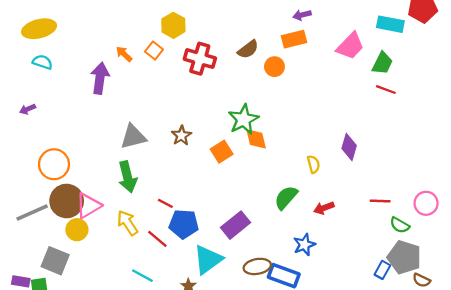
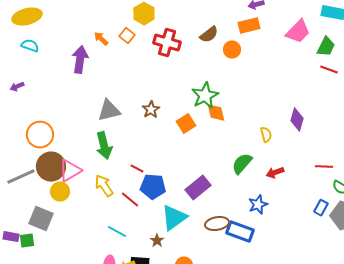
blue rectangle: (382, 270) -> (321, 208), moved

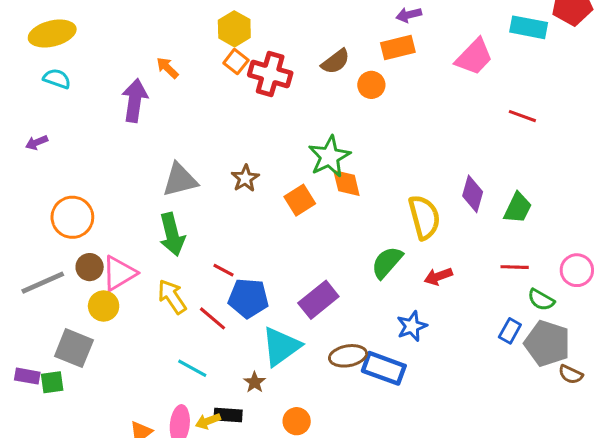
orange square: (127, 36) -> (236, 62), moved
green trapezoid: (326, 47) -> (518, 208), moved
yellow semicircle: (266, 135) -> (424, 217), size x1.8
brown circle: (51, 167) -> (90, 267), size x0.6

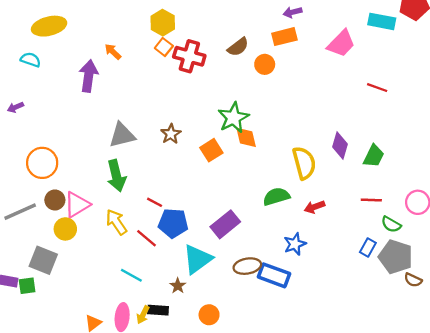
yellow ellipse: (52, 34) -> (49, 26), moved
green semicircle: (387, 262) -> (276, 197), turned 32
yellow arrow: (208, 421) -> (143, 315), turned -42

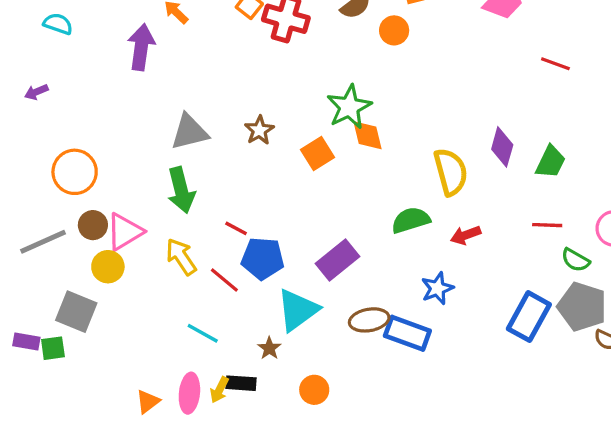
blue rectangle: (368, 248) -> (529, 317), moved, size x1.8

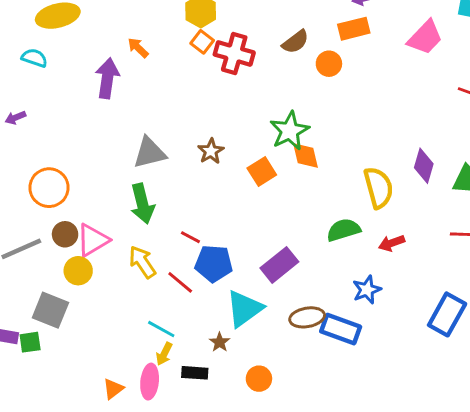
yellow arrow: (219, 390) -> (164, 354), moved

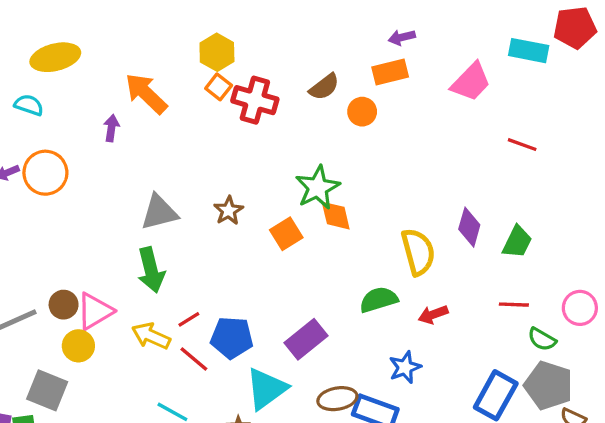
orange arrow: (138, 48) -> (146, 93), size x1.8
purple arrow: (107, 78) -> (111, 128), size x0.6
orange circle: (49, 188) -> (45, 173), moved
red line: (190, 237) -> (189, 319), moved, turned -60
yellow arrow: (142, 262) -> (151, 336), turned -32

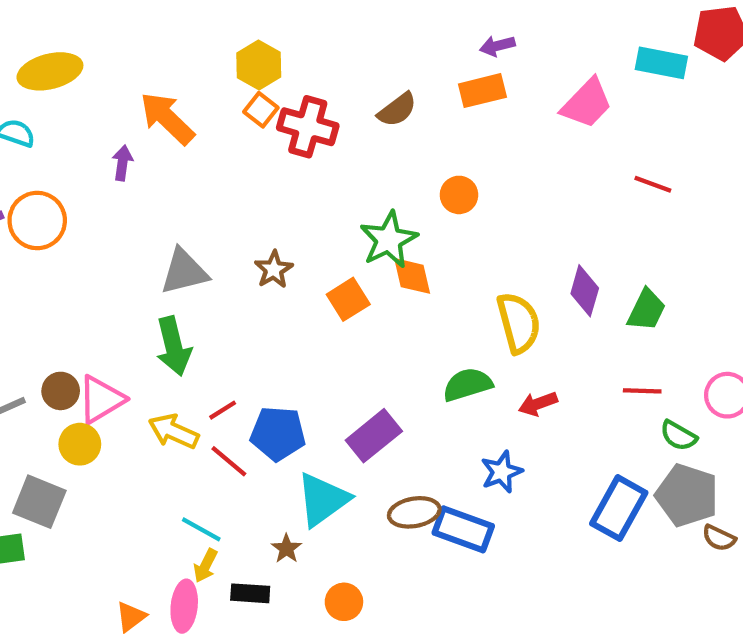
orange circle: (362, 112) -> (459, 195), moved

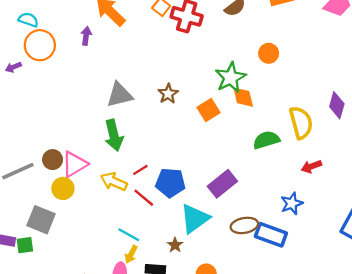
orange circle: (37, 220) -> (40, 45), moved
green semicircle: (468, 385) -> (266, 140), moved

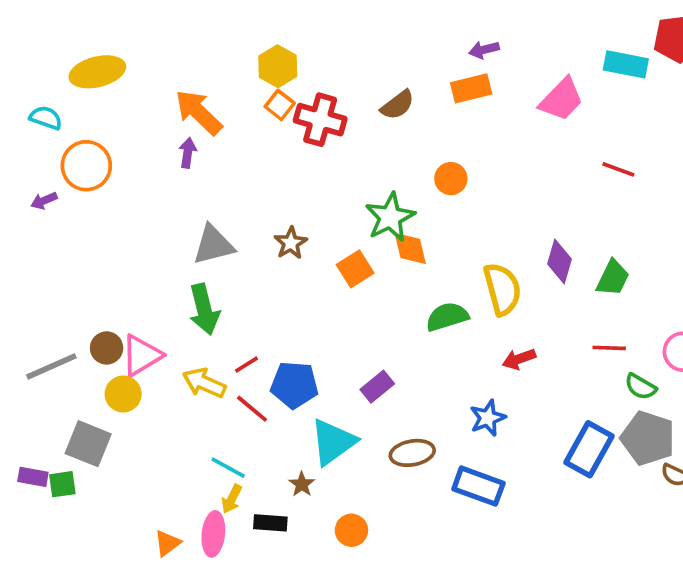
cyan semicircle: (28, 20) -> (46, 118), moved
purple arrow: (86, 36) -> (188, 153), moved
purple rectangle: (222, 184) -> (377, 387), size x0.7
blue rectangle: (271, 235) -> (478, 486), moved

